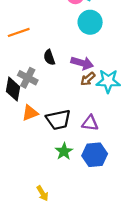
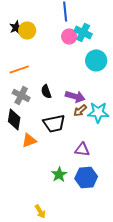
cyan circle: (90, 22) -> (96, 60), moved
gray cross: (28, 78) -> (21, 95), moved
black trapezoid: (58, 120) -> (54, 123), moved

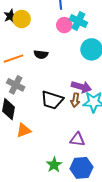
black semicircle: (46, 91) -> (41, 54), moved, turned -64
purple arrow: (75, 96) -> (81, 87), moved
brown arrow: (80, 110) -> (75, 100), turned -40
black trapezoid: (54, 123) -> (52, 100), moved, turned 30

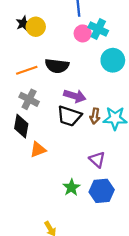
black semicircle: (41, 54) -> (57, 66), size x1.5
purple arrow: (81, 87) -> (75, 96), moved
purple triangle: (77, 140) -> (97, 160), turned 35

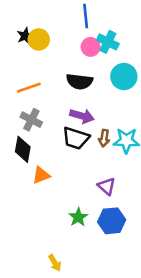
black semicircle: (57, 66) -> (79, 81), moved

